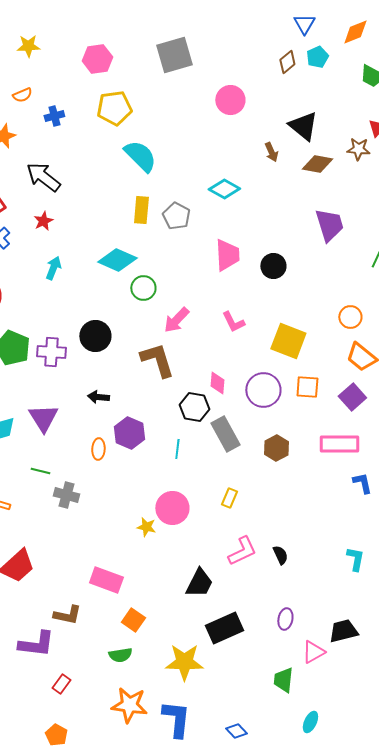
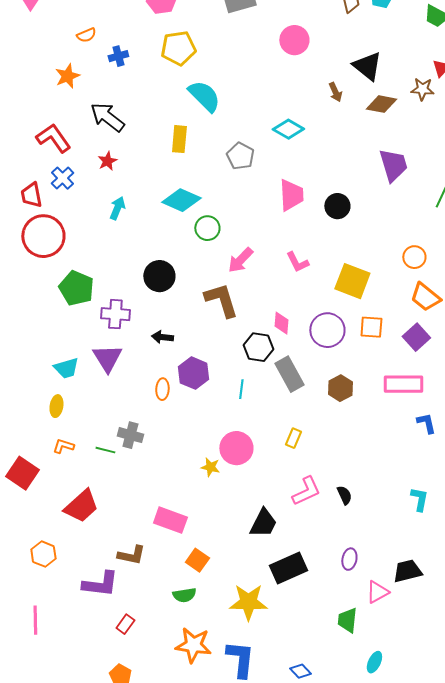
yellow rectangle: (141, 210) -> (179, 139), moved
purple cross: (51, 352) -> (115, 314), moved
green line: (40, 471) -> (105, 450), moved

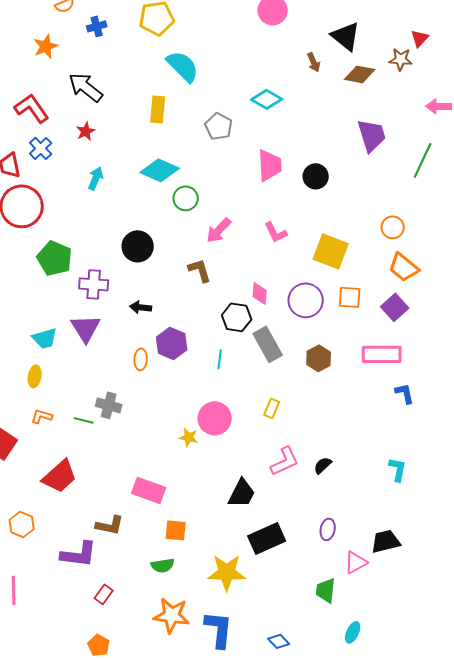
brown L-shape: (221, 300) -> (200, 270), size x0.7
black semicircle: (344, 495) -> (323, 465), turned -108
orange square: (197, 560) -> (176, 530), turned -30

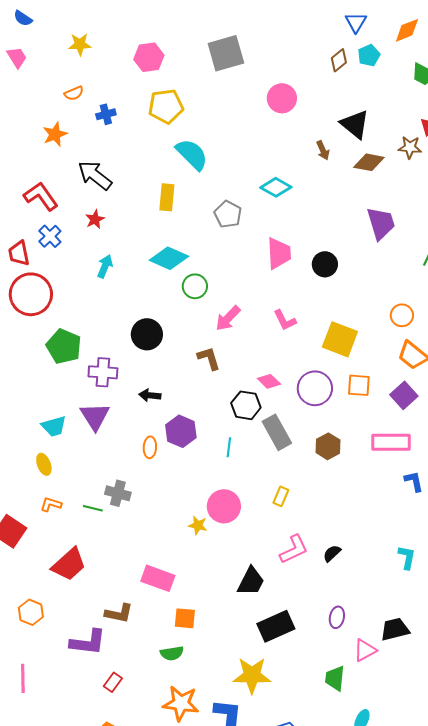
pink diamond: (260, 293) -> (269, 381), turned -50
yellow ellipse: (35, 376) -> (44, 464), turned -30
yellow star: (227, 572) -> (252, 675), moved

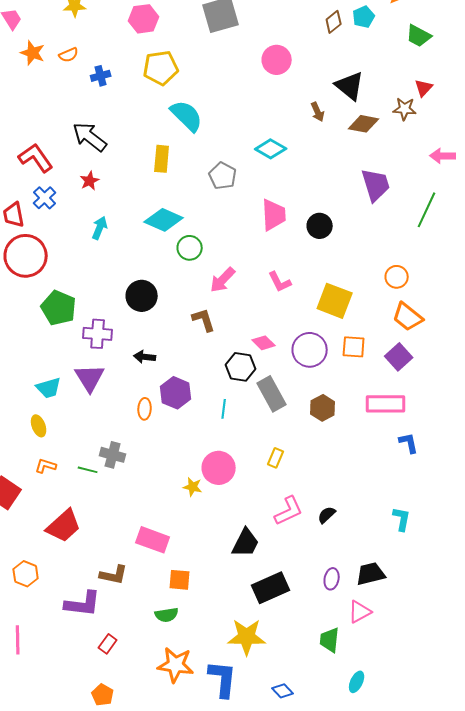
orange star: (55, 134) -> (33, 53), moved, turned -30
black trapezoid: (395, 629) -> (371, 574), moved

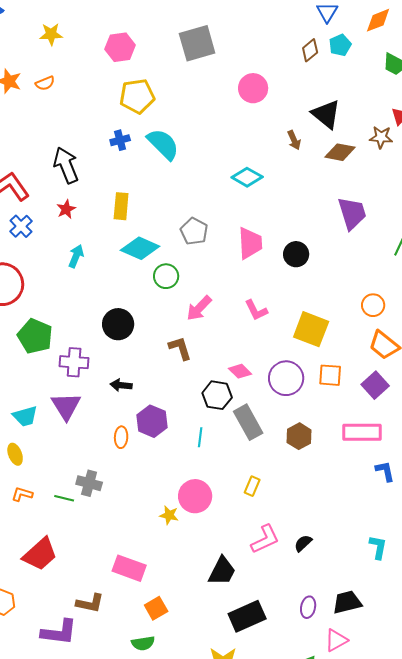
blue cross: (101, 76) -> (120, 140), moved
black arrow: (90, 137) -> (66, 165), turned 30
yellow rectangle: (162, 159) -> (121, 206), moved
gray pentagon: (223, 176) -> (194, 231), moved
orange square: (180, 580) -> (156, 608), turned -35

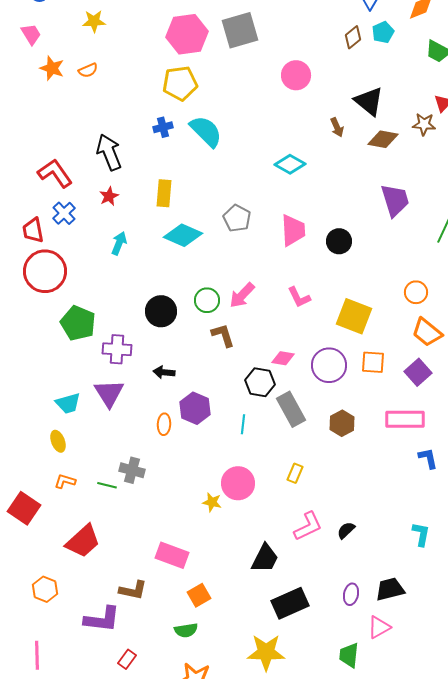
pink hexagon: (120, 47) -> (187, 34), moved, size x1.4
green circle: (166, 276) -> (207, 300), moved
pink diamond: (240, 371) -> (283, 358), turned -35

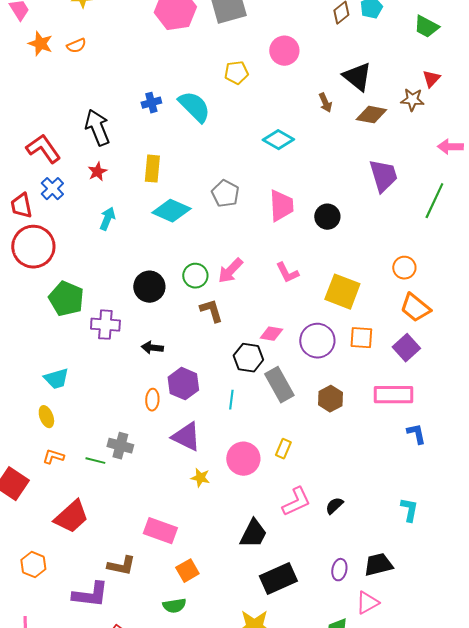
yellow pentagon: (180, 83) -> (236, 73), moved, size x0.7
purple triangle: (109, 393) -> (186, 437), moved, turned -32
pink circle: (238, 483) -> (243, 459), moved

